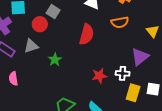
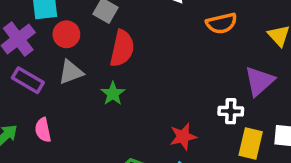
red circle: (40, 24) -> (66, 34), moved
red semicircle: (87, 34) -> (122, 48), moved
red star: (99, 76) -> (183, 137), moved

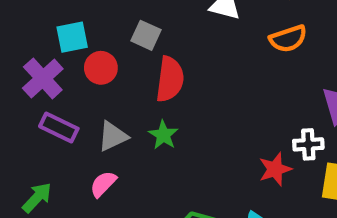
gray triangle: (71, 72) -> (113, 136), moved
pink semicircle: (43, 130) -> (103, 184), moved, turned 60
red star: (183, 137) -> (275, 169), moved

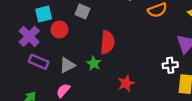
red semicircle: (170, 79) -> (107, 42), moved
red star: (275, 169) -> (126, 83), moved

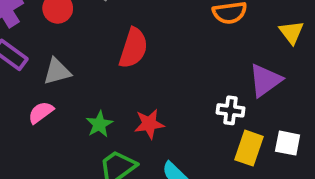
green star: (94, 63) -> (99, 124), moved

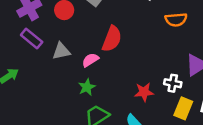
pink semicircle: (41, 112) -> (90, 60), moved
red star: (149, 124) -> (144, 92), moved

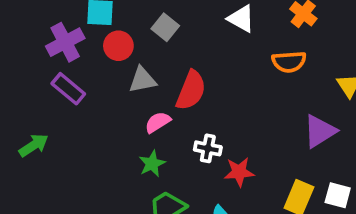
gray triangle: (61, 51) -> (142, 80), moved
white cross: (173, 83) -> (208, 148), moved

